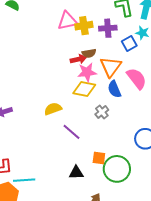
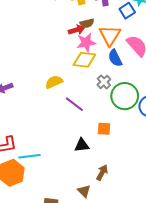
green circle: (117, 169) -> (125, 96), moved

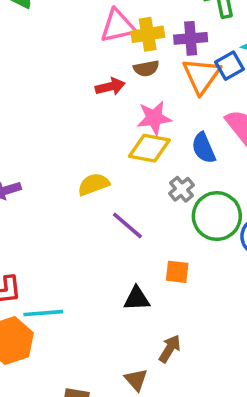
brown semicircle: (87, 23) -> (146, 68), moved
red arrow: (77, 30) -> (110, 87), moved
orange triangle: (110, 35) -> (201, 76), moved

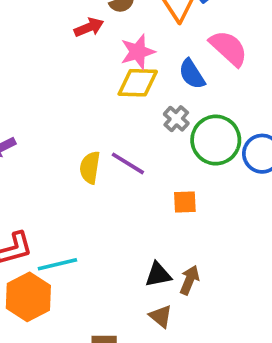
yellow semicircle: (94, 184) -> (90, 168), moved, turned -52
black triangle: (137, 299) -> (158, 275), moved

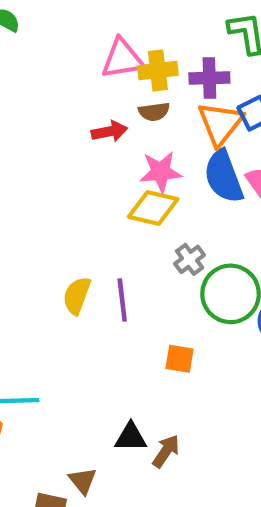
blue semicircle: (192, 74) -> (224, 177), moved, size x1.4
purple line: (128, 163) -> (122, 300), turned 40
brown triangle: (161, 316) -> (83, 481), moved

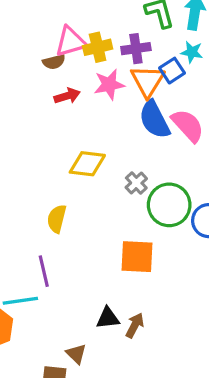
brown semicircle: (154, 112) -> (54, 62), moved
pink star: (161, 172) -> (109, 85), moved
yellow diamond: (153, 208) -> (87, 164), moved
purple line: (122, 300) -> (44, 271), moved
orange square: (179, 359) -> (137, 257), size x1.6

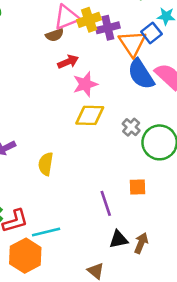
purple cross: (136, 49) -> (108, 28), moved
pink star: (109, 85) -> (85, 84), moved
yellow semicircle: (57, 219) -> (46, 164), moved
orange square: (137, 257) -> (138, 187), size x0.6
purple line: (44, 271) -> (106, 203), moved

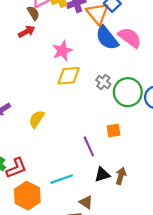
brown semicircle: (55, 35) -> (33, 13), turned -96
red arrow: (68, 62) -> (27, 32), moved
yellow semicircle: (46, 164) -> (37, 119), turned 30
cyan line: (46, 232) -> (62, 179), moved

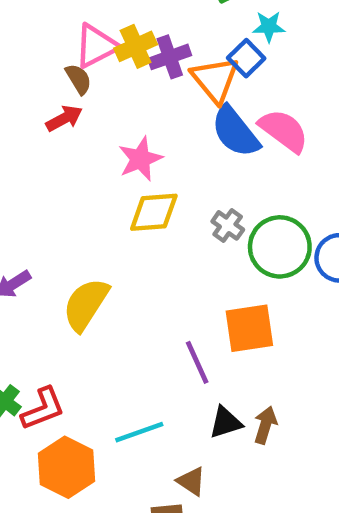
yellow semicircle: (37, 119) -> (86, 304), size x1.4
orange square: (113, 130) -> (249, 328), size x1.6

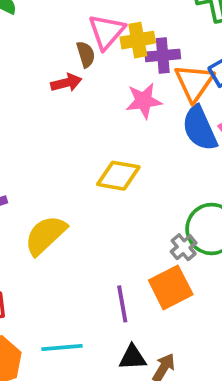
pink triangle: (96, 46) -> (107, 32), turned -36
pink star: (140, 159) -> (144, 101), moved
gray cross: (228, 225) -> (184, 247), moved
orange square: (249, 328) -> (171, 287), turned -33

